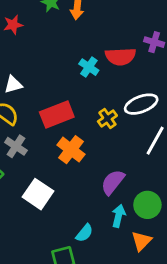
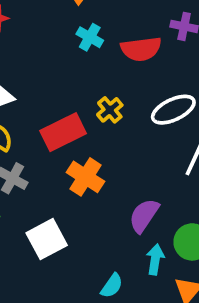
cyan cross: (89, 67) -> (90, 37), moved
yellow cross: (107, 119) -> (110, 110), moved
white square: (38, 194) -> (47, 239), turned 32

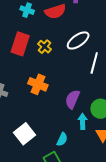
red rectangle: (63, 132) -> (20, 44), moved, turned -35
white square: (47, 239) -> (24, 134), moved

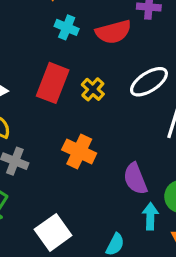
purple semicircle: (72, 99) -> (135, 179), turned -48

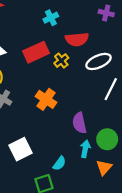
cyan cross: (67, 27) -> (51, 18), turned 32
red semicircle: (113, 32) -> (77, 39), moved
red rectangle: (53, 83) -> (36, 52), turned 35

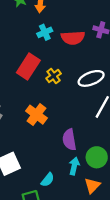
red semicircle: (77, 39) -> (73, 38), moved
red rectangle: (36, 52) -> (28, 66), turned -35

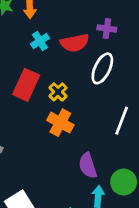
white ellipse: (91, 78) -> (102, 68), moved, turned -35
orange cross: (36, 115) -> (60, 123), moved

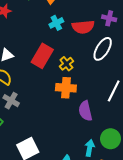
orange cross: (60, 123) -> (66, 88), turned -30
purple semicircle: (88, 166) -> (85, 111), moved

